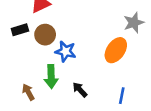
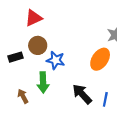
black rectangle: (20, 30) -> (16, 57), moved
black arrow: (80, 90) -> (82, 94), moved, size x1.5

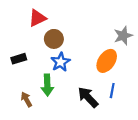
brown circle: (38, 45) -> (54, 39), moved
blue star: (56, 60) -> (60, 62), turned 30
blue line: (105, 99) -> (112, 91), moved

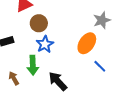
blue line: (112, 91) -> (100, 66), moved, turned -56
black arrow: (88, 97) -> (58, 81), moved

